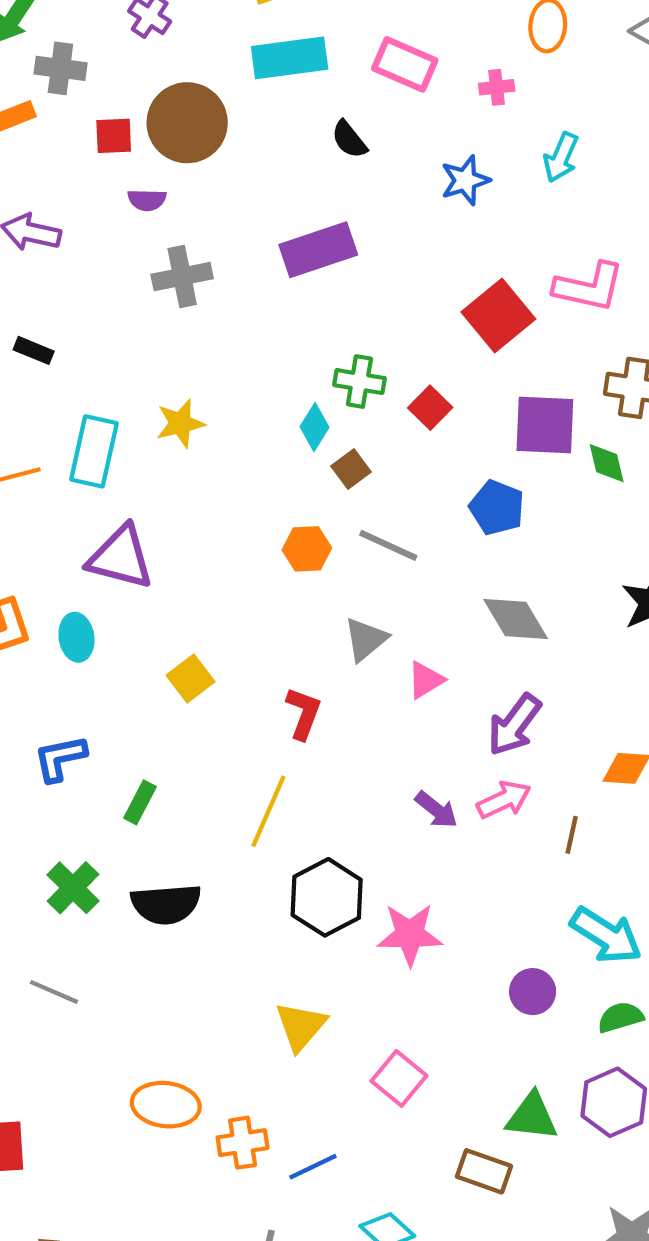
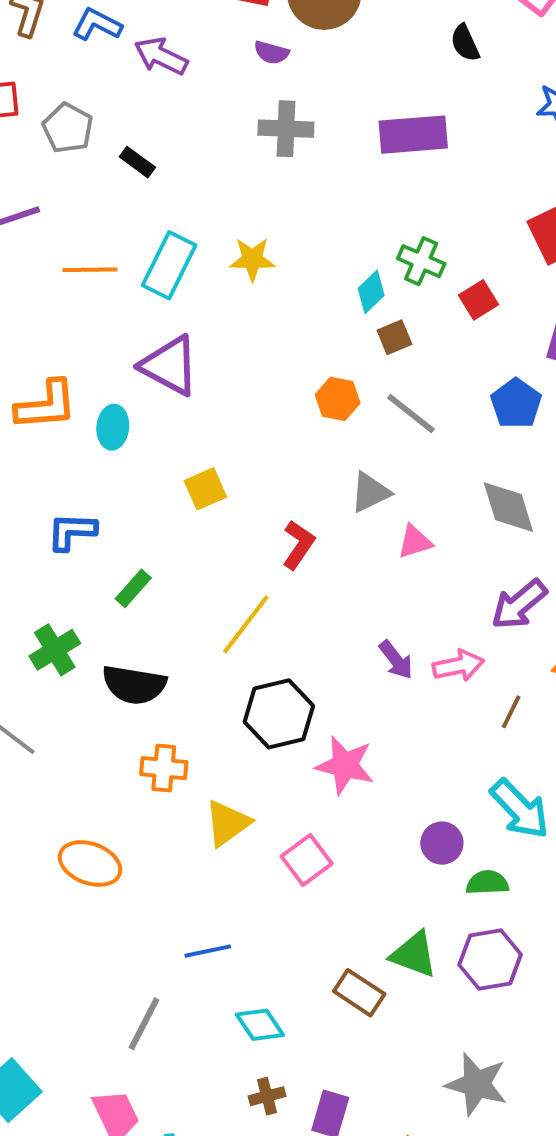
purple arrow: (514, 725) -> (519, 604), moved
green semicircle: (620, 1017) -> (487, 883), moved
pink square: (399, 1078) -> (307, 860), moved
orange cross: (243, 1143) -> (164, 768), moved

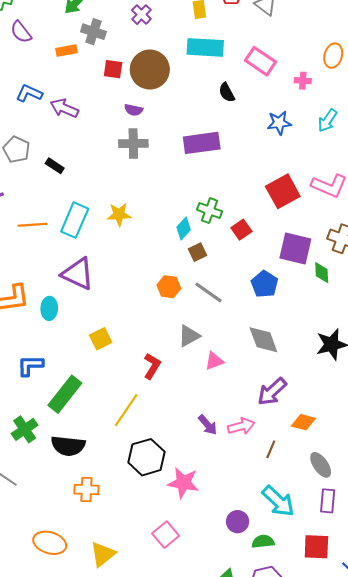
purple semicircle: (271, 53) -> (134, 110), moved
green rectangle: (133, 588) -> (65, 394), size x1.8
yellow triangle: (227, 823) -> (103, 554), moved

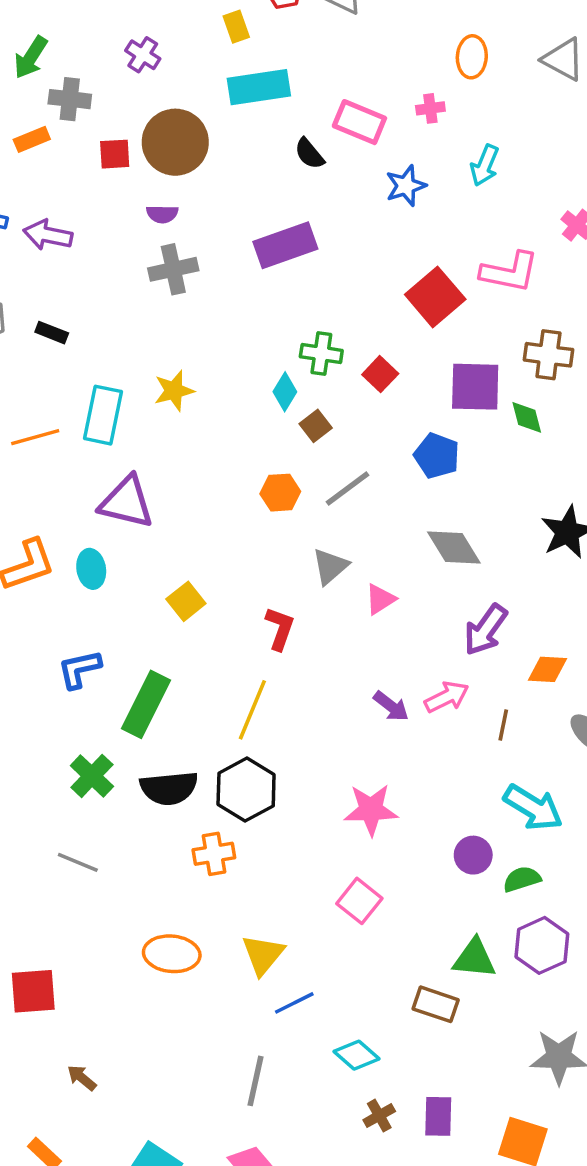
pink rectangle: (260, 61) -> (359, 122), moved
gray line: (209, 292) -> (348, 488), turned -60
black hexagon: (146, 457) -> (246, 789), moved

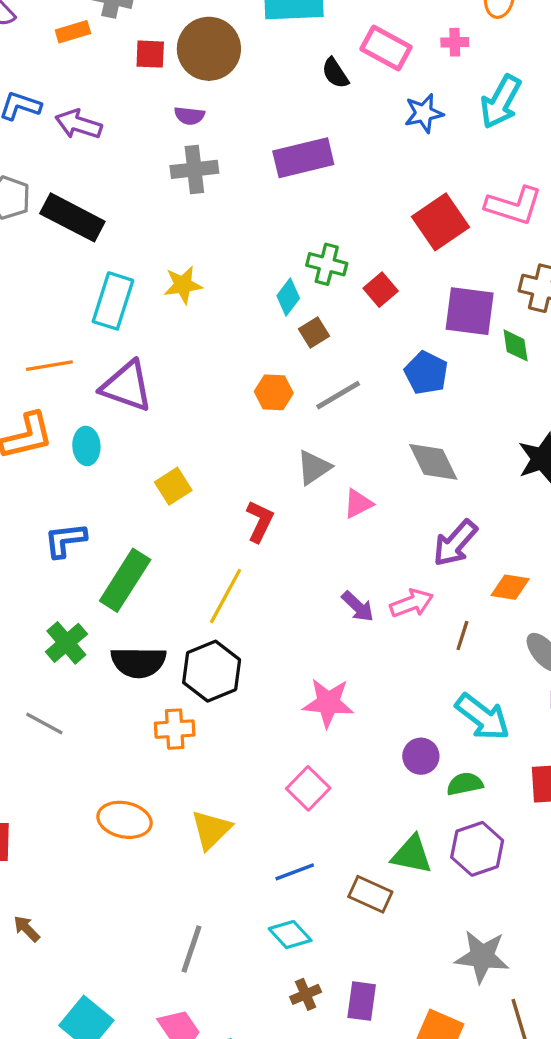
cyan arrow: (485, 165) -> (501, 102), size x1.4
black rectangle: (52, 333) -> (72, 217), size x2.0
orange line: (35, 437) -> (49, 366), moved
blue line: (294, 1003) -> (295, 872), moved

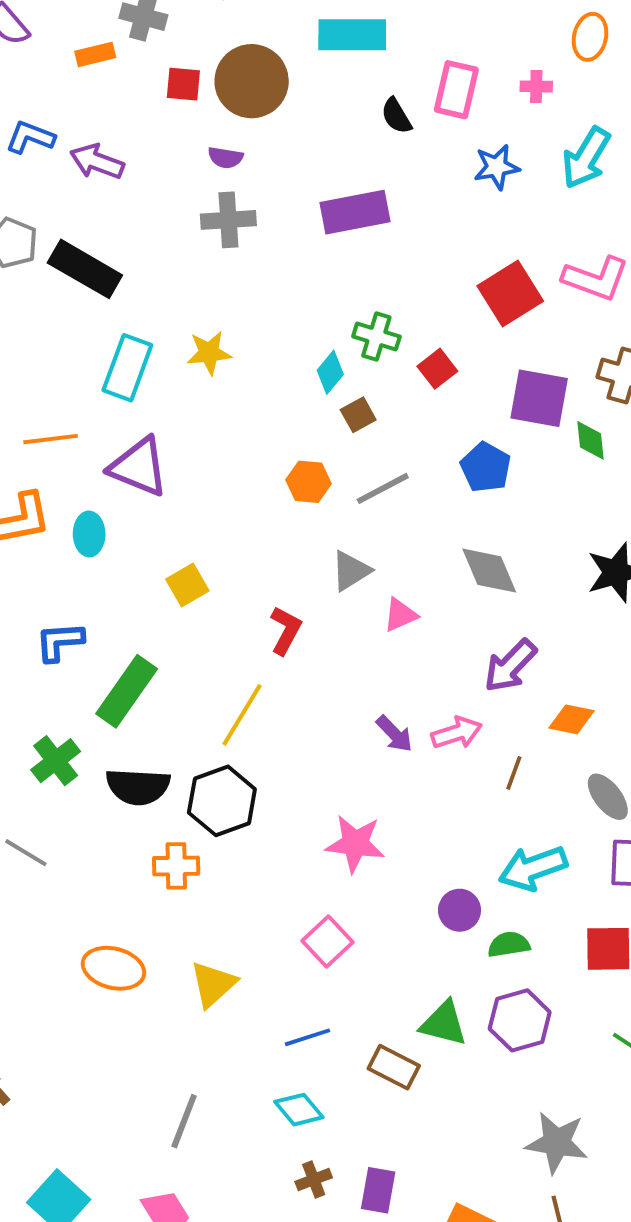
pink rectangle: (386, 48) -> (456, 90), turned 72
cyan arrow: (483, 717) -> (533, 868), turned 120
gray star: (482, 957) -> (557, 1143), moved

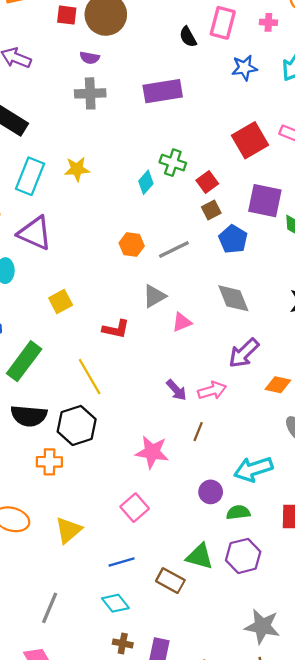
brown square: (358, 415) -> (211, 210), moved
red L-shape: (286, 630) -> (116, 329), turned 72
yellow line: (242, 715) -> (90, 377), turned -63
brown line: (514, 773) -> (198, 432), moved
brown cross: (314, 1180) -> (123, 643), turned 30

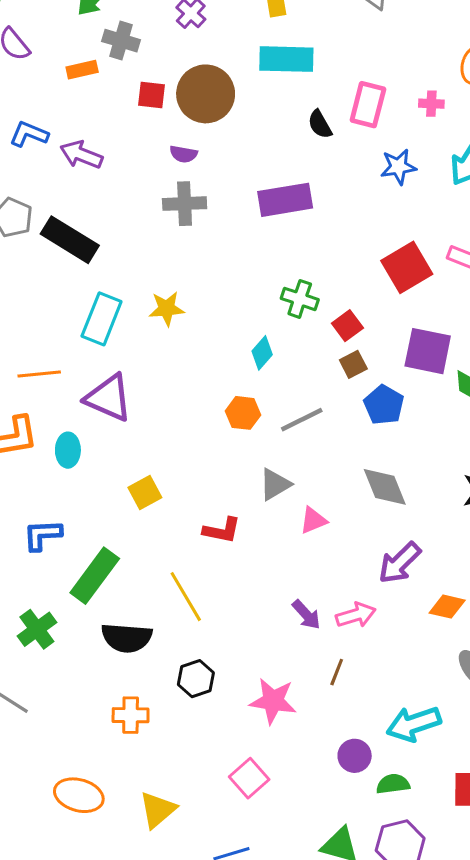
cyan diamond: (146, 182) -> (262, 353), moved
black semicircle: (29, 416) -> (127, 638), moved
black hexagon: (77, 425) -> (196, 679), moved, size x0.7

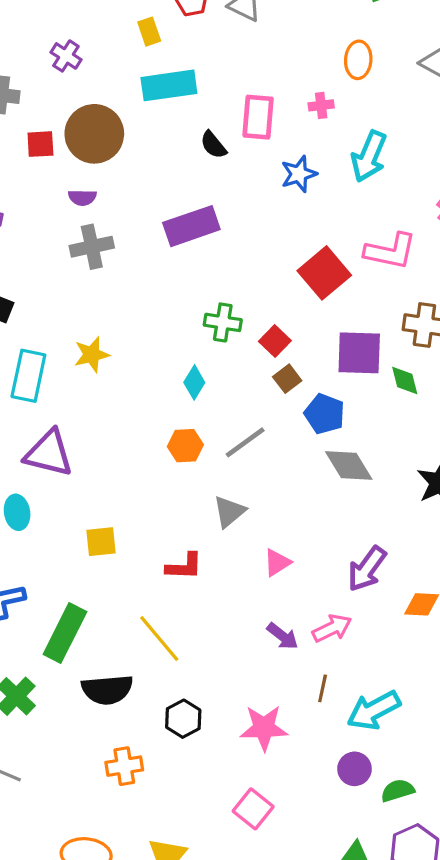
gray diamond: (385, 487) -> (349, 466), moved
yellow square: (145, 493) -> (101, 542), turned 32
pink triangle: (313, 520) -> (277, 563), moved
cyan arrow: (414, 724) -> (374, 710), moved

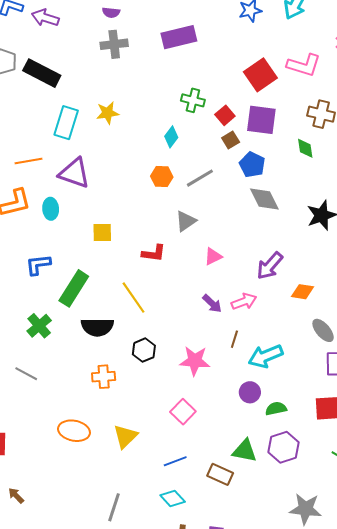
purple square: (359, 353) -> (261, 120), moved

